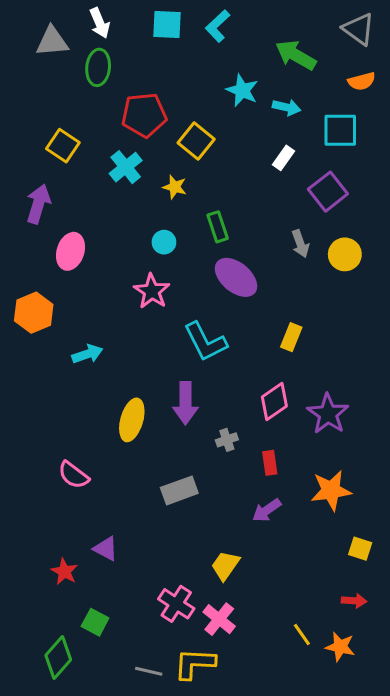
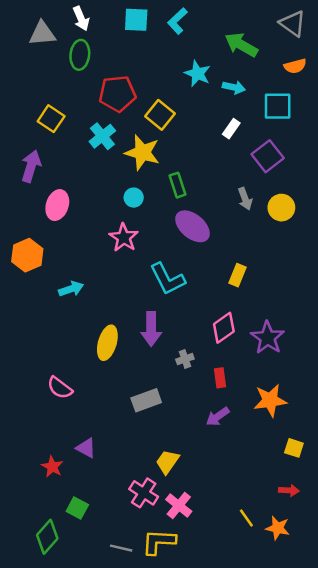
yellow star: (175, 187) -> (142, 152), size x1.8
yellow trapezoid: (225, 565) -> (167, 462), moved

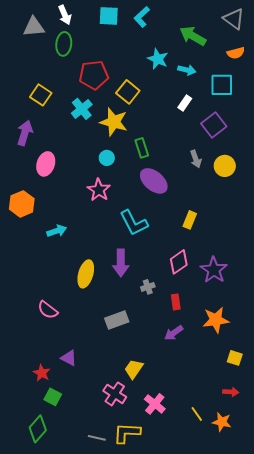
pink cross: (179, 505) -> (155, 404), moved
green square: (77, 508) -> (53, 397), moved

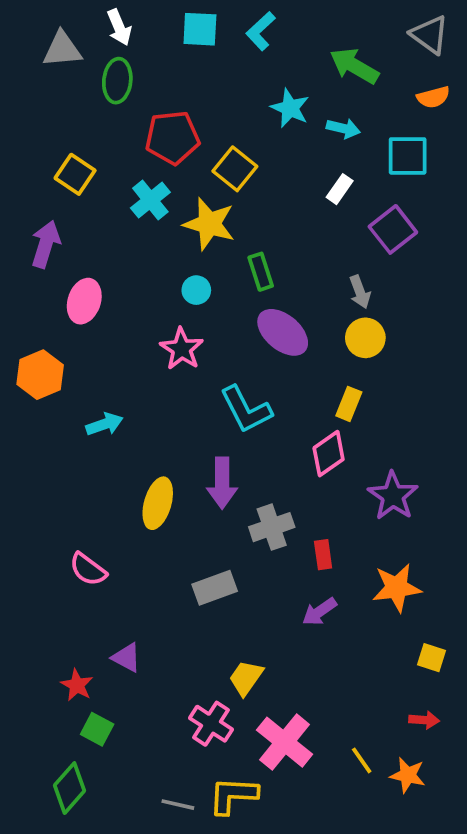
yellow circle: (225, 166) -> (365, 338), moved
pink diamond: (179, 262) -> (329, 454), moved
gray cross: (148, 287) -> (272, 527), size x1.6
pink cross: (155, 404) -> (285, 742), size x1.4

